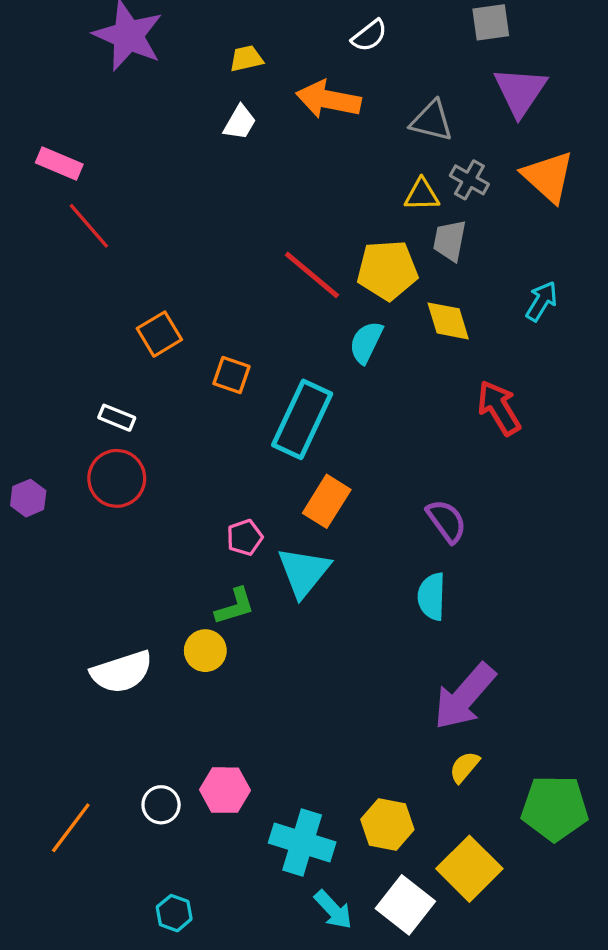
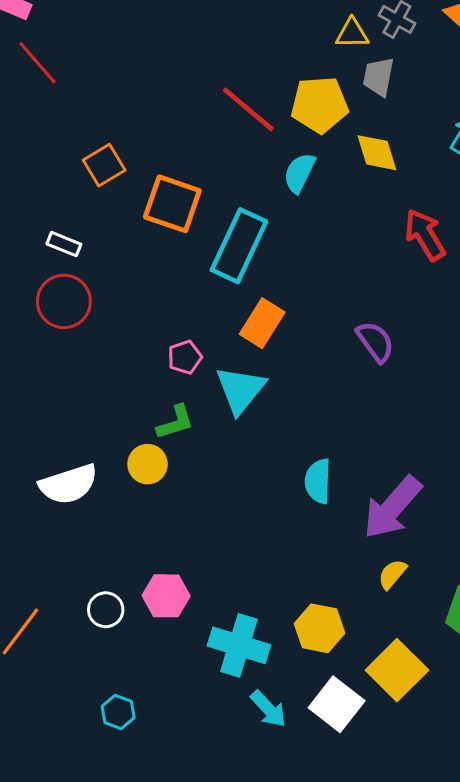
orange square: (232, 375) -> (172, 204), size x1.6
cyan semicircle: (432, 596) -> (318, 481), moved

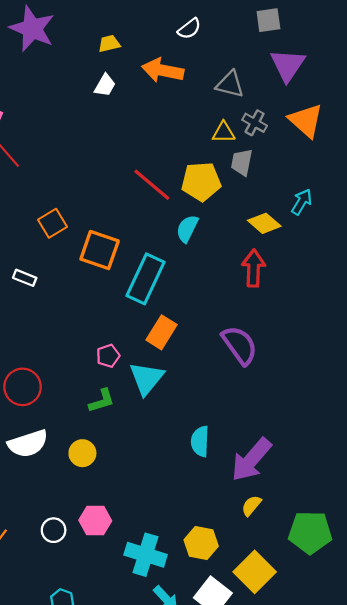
yellow diamond: (377, 153) -> (264, 223), moved, turned -32
red arrow: (425, 235) -> (254, 268), moved, turned 33
red circle: (64, 301) -> (23, 387), moved
purple semicircle: (375, 342) -> (240, 345), size x1.4
yellow circle: (148, 464) -> (82, 453), moved

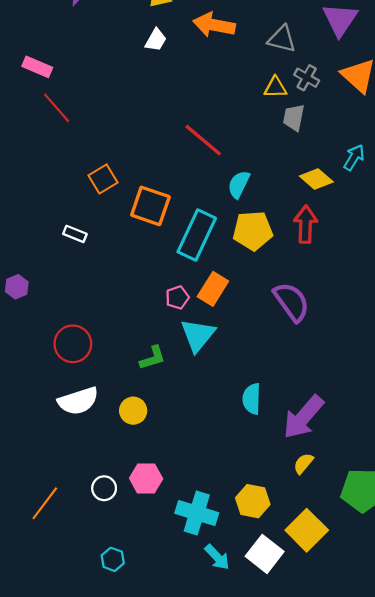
yellow pentagon: (201, 182) -> (253, 231), moved
pink pentagon: (108, 356) -> (177, 297), moved

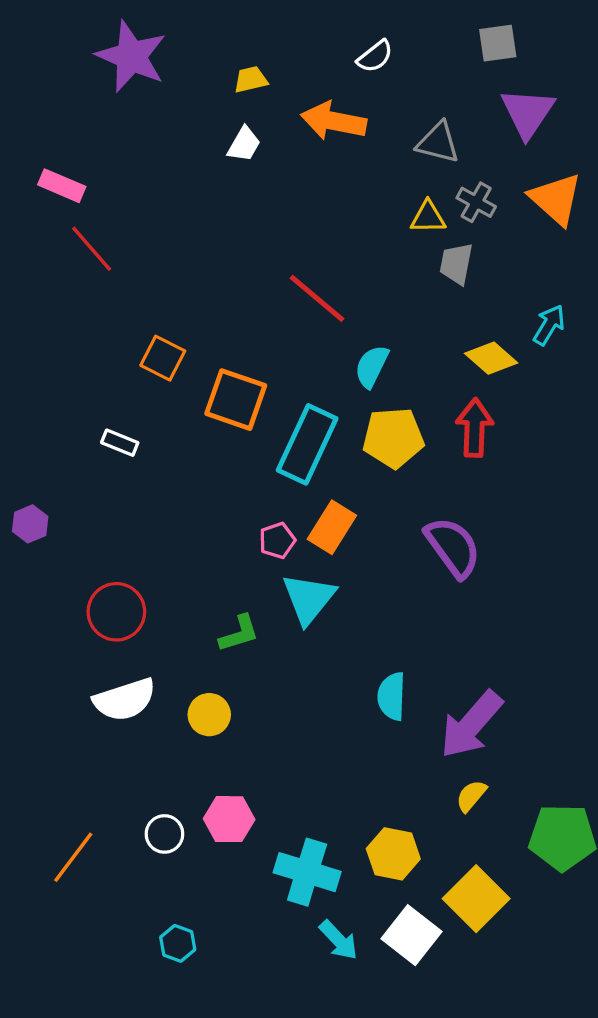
orange square: (103, 179) -> (163, 358), turned -32

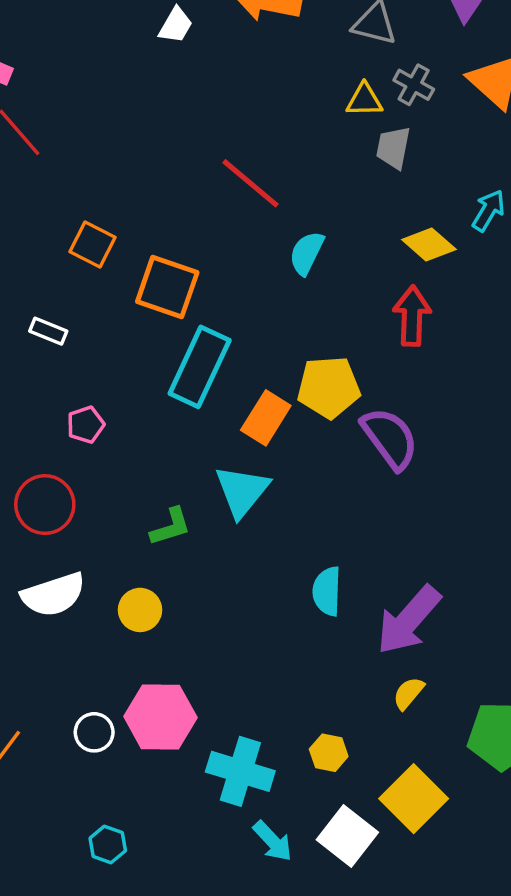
yellow pentagon: (393, 438) -> (329, 387), moved
cyan rectangle: (307, 444) -> (200, 367), moved
pink pentagon: (277, 541) -> (86, 425), moved
pink hexagon: (229, 819) -> (160, 717), size x1.4
yellow hexagon: (393, 854) -> (329, 753), size x0.7

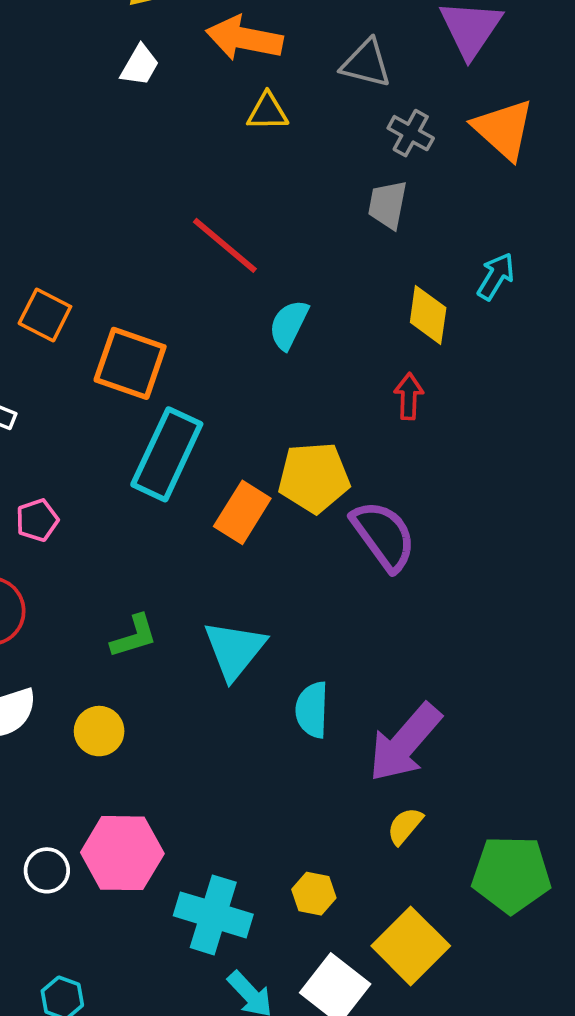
yellow triangle: (364, 100) -> (267, 112), moved
yellow diamond: (429, 245) -> (428, 315), turned 57
red arrow: (412, 316) -> (409, 396), size x0.7
cyan triangle: (242, 491) -> (235, 650), moved

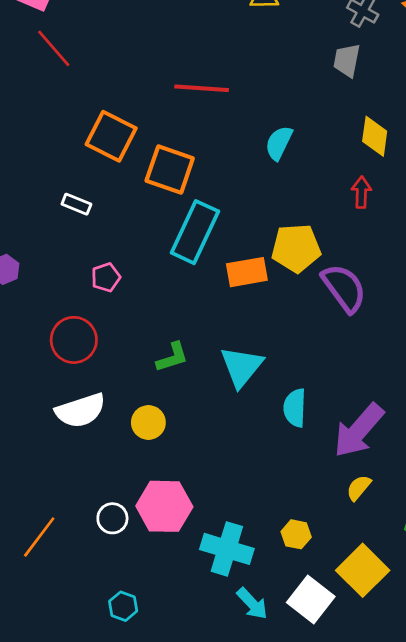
red line: (225, 245) -> (202, 88), moved, turned -36
orange square: (45, 315) -> (111, 136), size x1.4
orange rectangle: (242, 512) -> (247, 272), turned 48

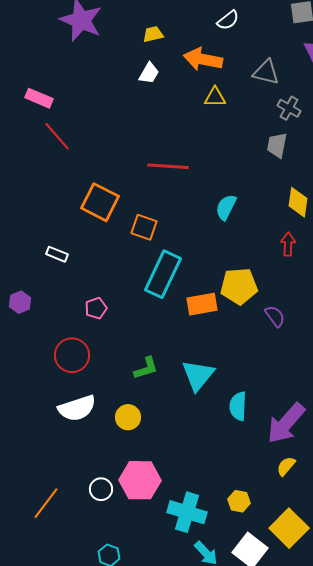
orange square: (170, 170) -> (144, 227), size x0.7
white rectangle: (76, 204) -> (57, 254), moved
purple semicircle: (344, 288) -> (275, 316), size x0.6

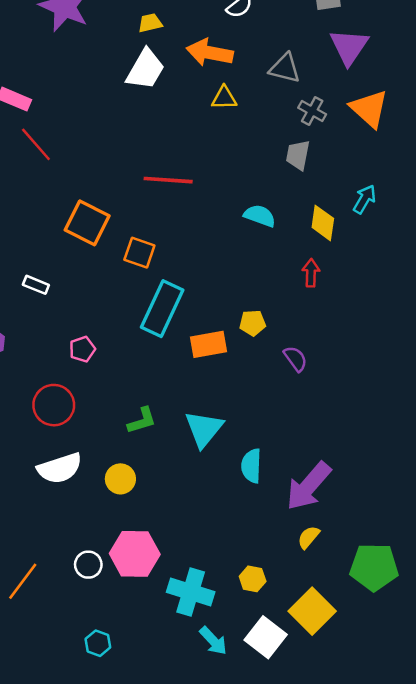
white trapezoid: (149, 73) -> (145, 69), size x1.6
cyan semicircle: (226, 207) -> (260, 216), moved, turned 84
yellow pentagon: (239, 286) -> (253, 323), size x0.6

